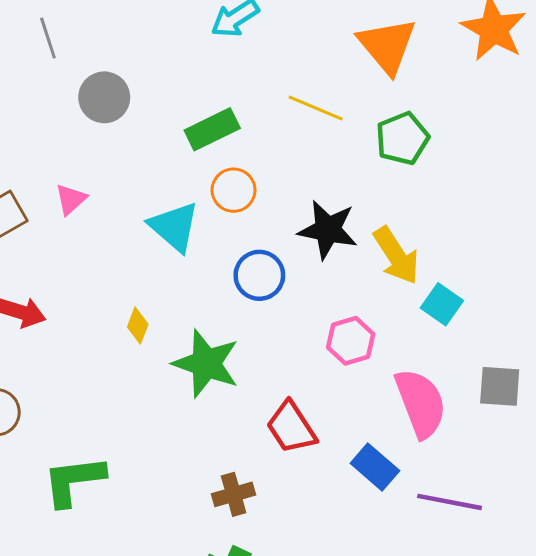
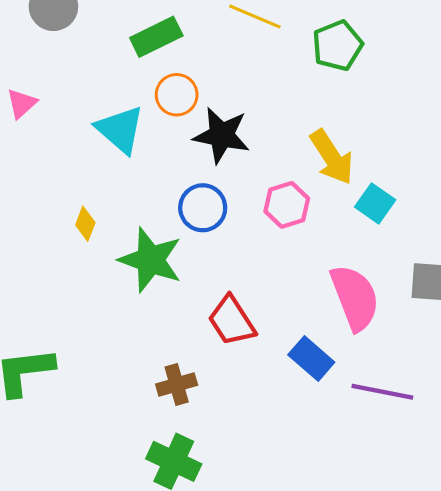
black star: (328, 230) -> (222, 135), moved
blue circle: (259, 275) -> (203, 208), moved
pink hexagon: (351, 341) -> (287, 205), moved

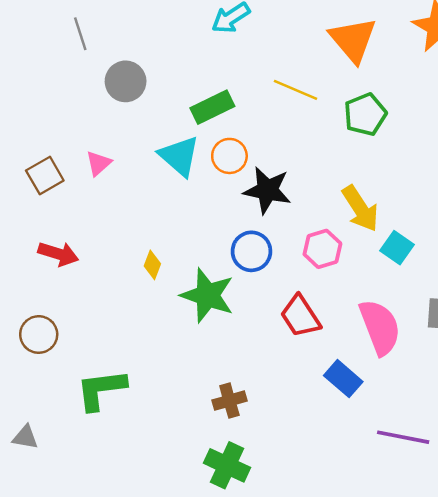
cyan triangle: (120, 130) -> (179, 156), moved
red trapezoid: (232, 321) -> (300, 316), moved
purple line: (382, 392) -> (403, 437), moved

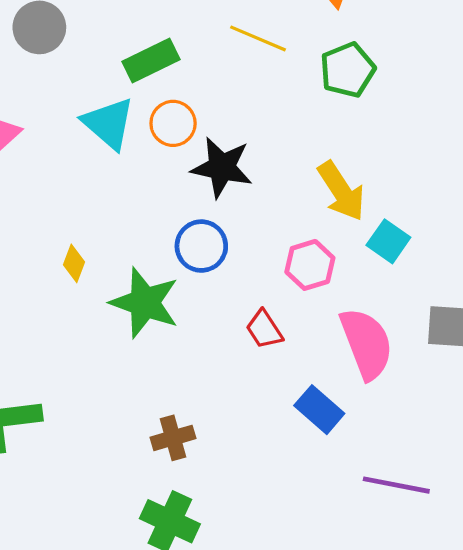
pink hexagon: (322, 249) -> (310, 265), moved
red trapezoid: (300, 316) -> (264, 329), size x0.7

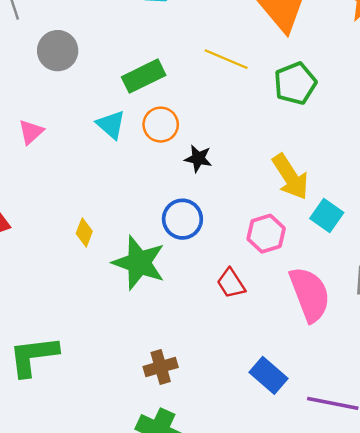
cyan triangle: (109, 123) -> (111, 125), size x0.7
black star: (222, 167) -> (198, 159), size x0.6
blue rectangle: (319, 410) -> (269, 375), moved

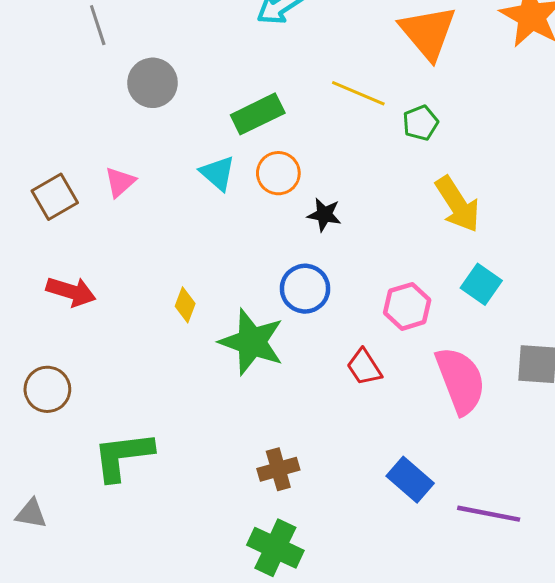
green pentagon: (295, 83) -> (420, 123), moved, size x0.7
yellow arrow: (290, 177) -> (458, 204), moved

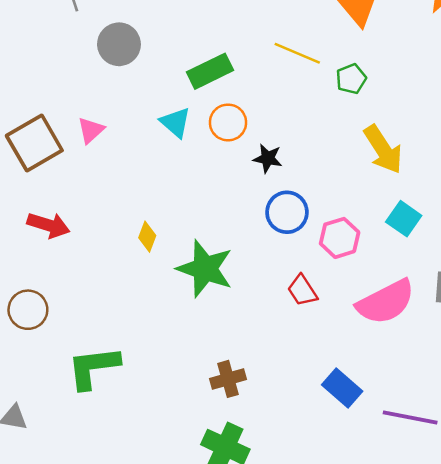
brown square: (55, 197) -> (34, 143), size x1.4
blue circle: (305, 289) -> (287, 212), moved
pink semicircle: (460, 380) -> (386, 302), turned 84

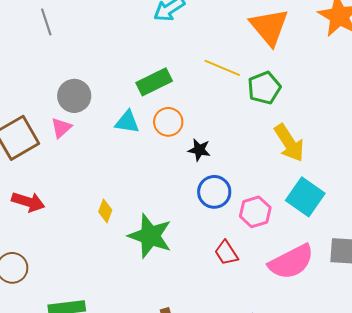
gray circle: (119, 44) -> (74, 96), moved
green pentagon: (351, 79) -> (264, 88), size x1.4
cyan triangle: (175, 122) -> (127, 122), turned -32
cyan square: (404, 219) -> (305, 197), size x1.4

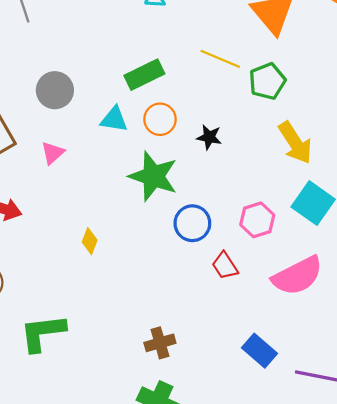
pink triangle: (61, 128) -> (53, 153), moved
black star: (199, 150) -> (209, 137), moved
blue circle: (214, 192) -> (192, 223), moved
yellow diamond: (105, 211) -> (90, 241), moved
green star: (150, 236) -> (153, 176), moved

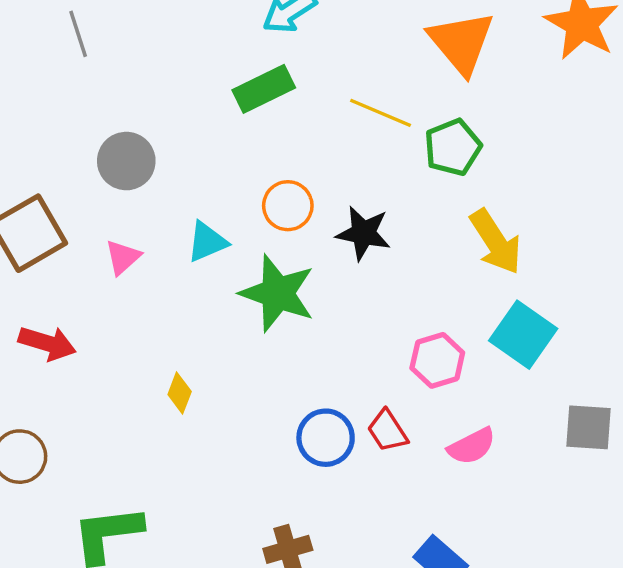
green rectangle: (144, 75) -> (264, 89), moved
cyan triangle: (114, 119) -> (207, 242), moved, turned -32
black star: (209, 137) -> (363, 233), size x1.4
blue circle: (192, 223) -> (326, 438), moved
pink semicircle: (297, 276) -> (472, 446), moved, size x0.6

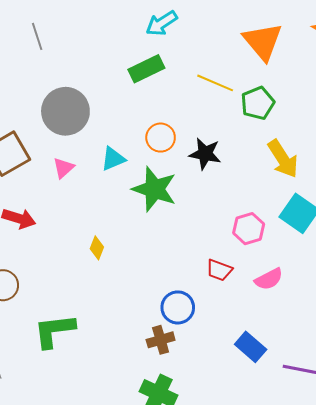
gray circle: (126, 161) -> (65, 111), size x1.4
red trapezoid: (387, 431) -> (219, 270), turned -36
blue circle: (326, 438) -> (178, 307), moved

